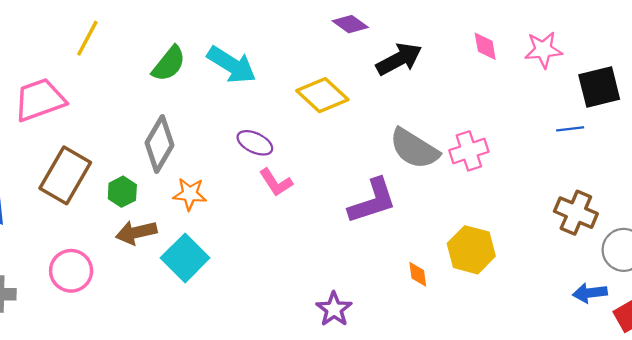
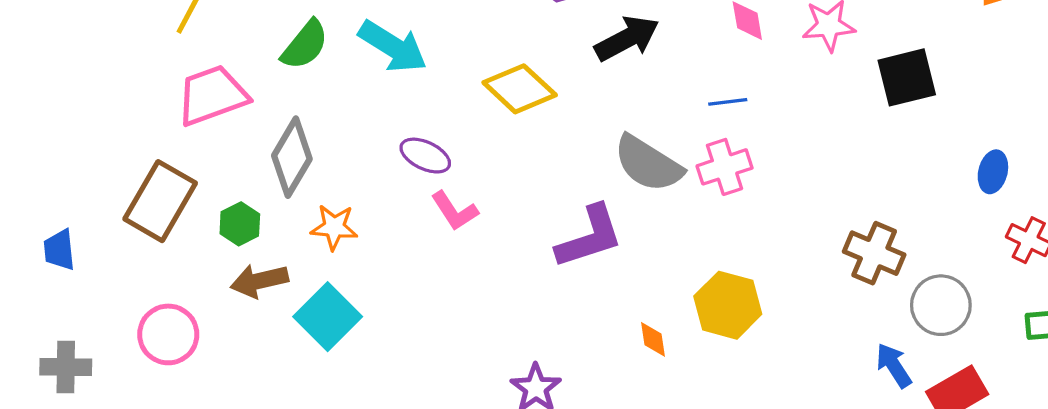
pink trapezoid: (40, 100) -> (212, 95), moved
blue line: (570, 129) -> (728, 102), moved
blue arrow: (590, 293) -> (894, 365), turned 64

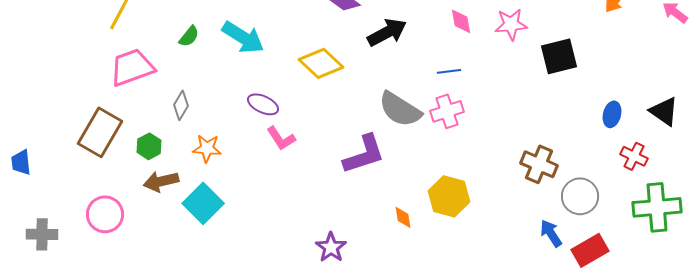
green semicircle: (305, 45) -> (189, 36), size x0.7
gray diamond: (292, 157) -> (181, 105), size x0.6
blue trapezoid: (59, 250) -> (21, 162), moved

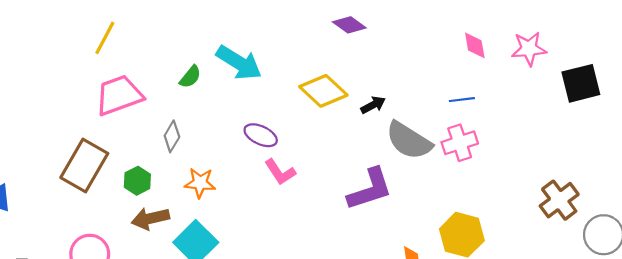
black arrow: (387, 32) -> (373, 105), moved, size x0.6
green semicircle: (189, 36) -> (190, 77), moved
brown cross: (539, 164) -> (559, 200), turned 30

